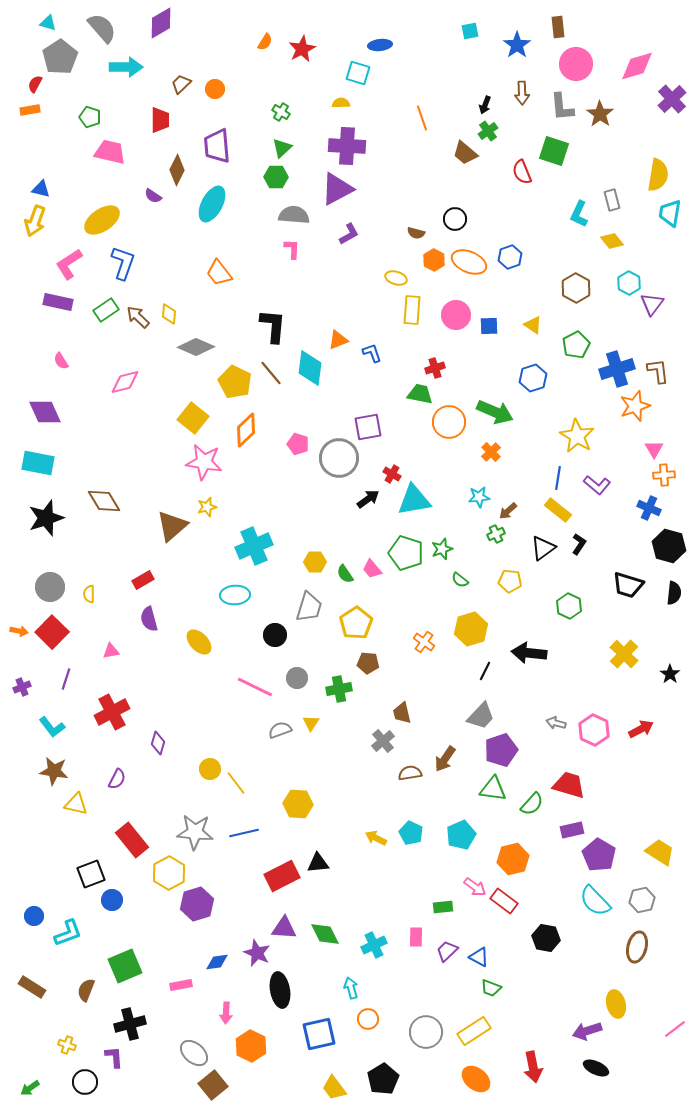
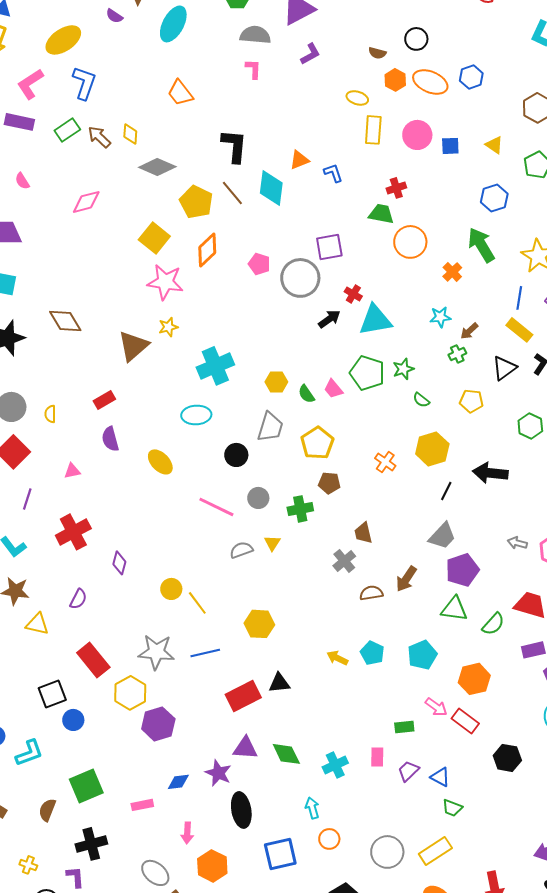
green arrow: (495, 412) -> (481, 245), moved, turned -144

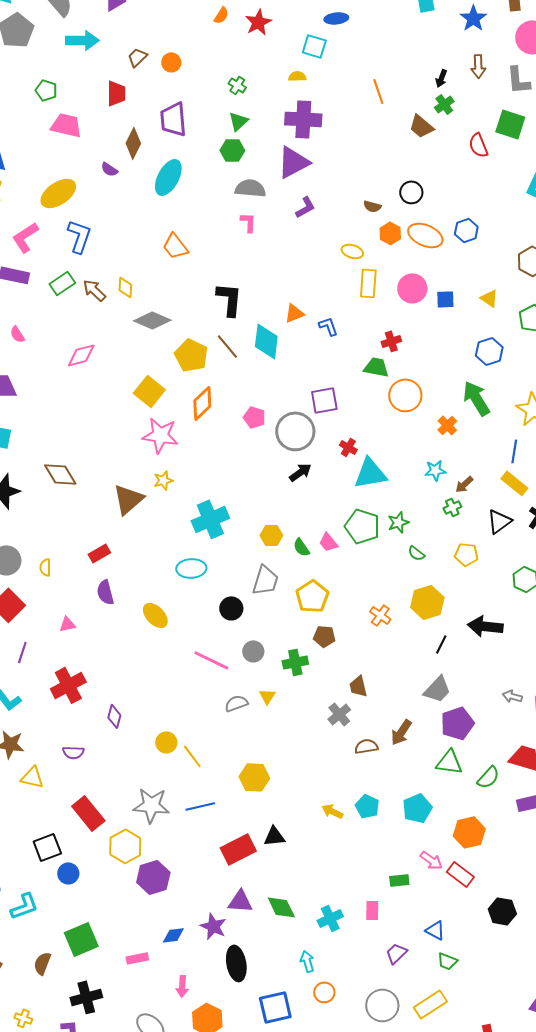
black arrow: (329, 319) -> (300, 472), moved
purple semicircle: (78, 599) -> (73, 752), turned 65
purple trapezoid: (408, 771) -> (396, 953), moved

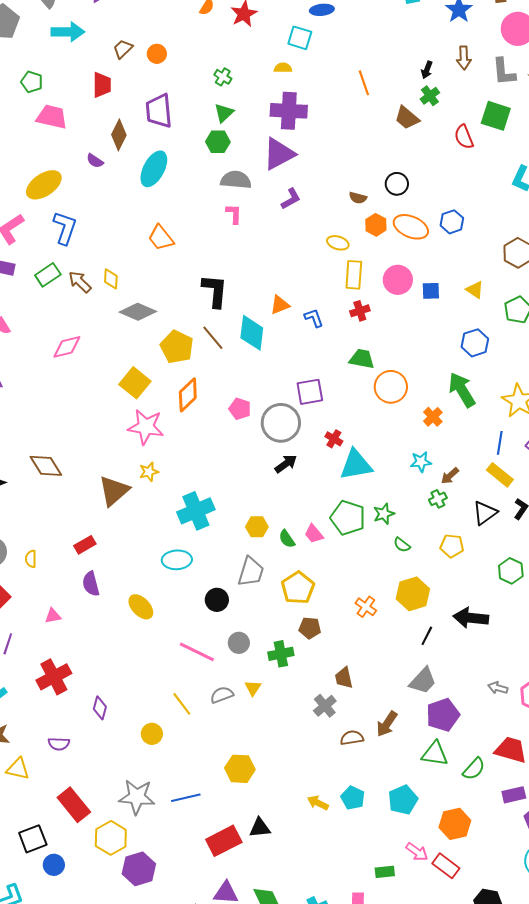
red cross: (391, 341) -> (360, 311), moved
yellow line: (192, 756) -> (182, 704), moved

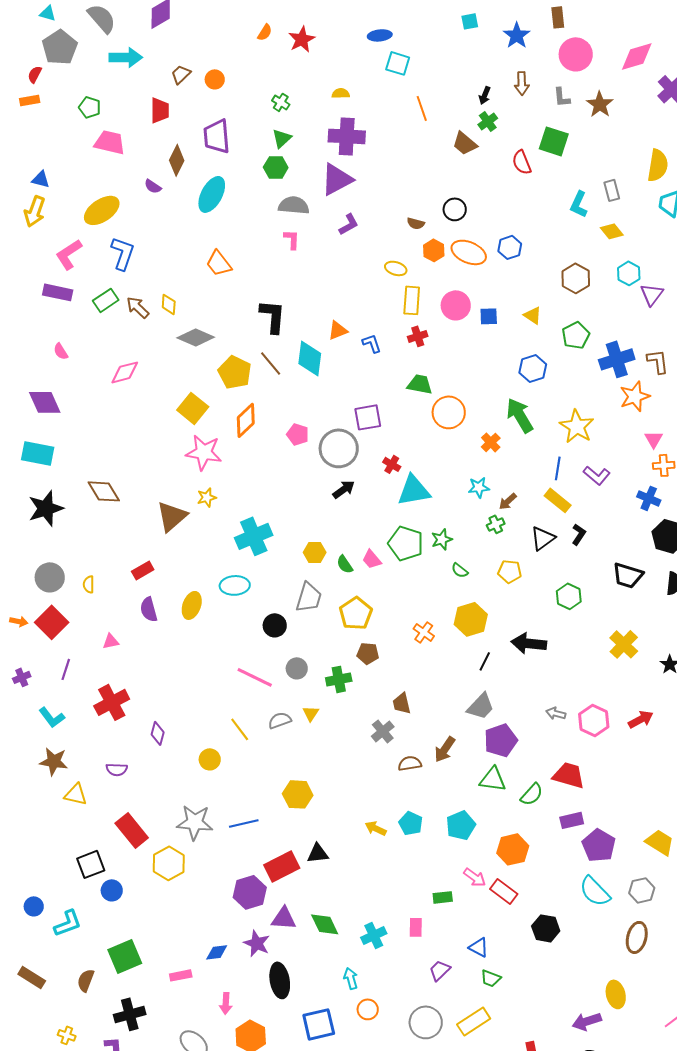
cyan square: (300, 38) -> (398, 63), moved
gray L-shape: (504, 72) -> (562, 97), size x0.7
yellow ellipse: (141, 607) -> (192, 605), moved, turned 64
purple hexagon: (139, 869) -> (250, 892), moved

